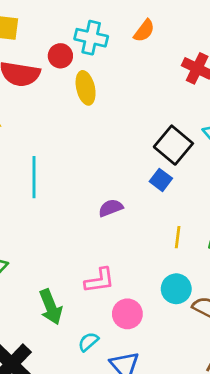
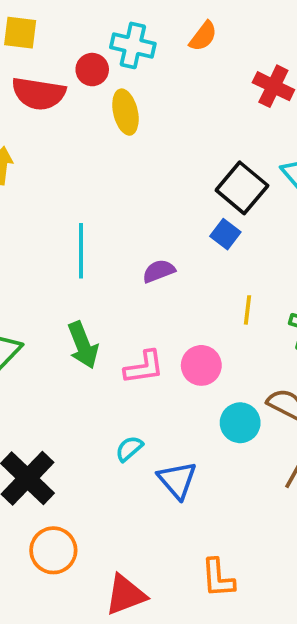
cyan line: (34, 177) -> (81, 251), moved
cyan circle: (176, 289) -> (240, 423), moved
green arrow: (51, 307) -> (83, 345), moved
pink circle: (127, 314) -> (201, 365), moved

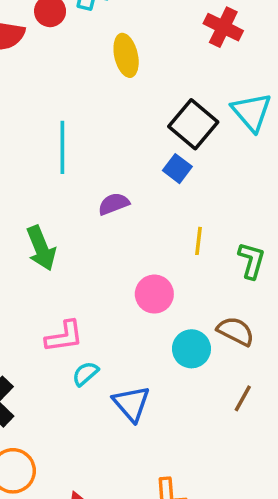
yellow ellipse: (125, 112) -> (126, 55), moved
cyan line: (81, 251) -> (62, 147), moved
green arrow: (83, 345) -> (41, 248), moved
pink L-shape: (144, 367) -> (64, 336), moved

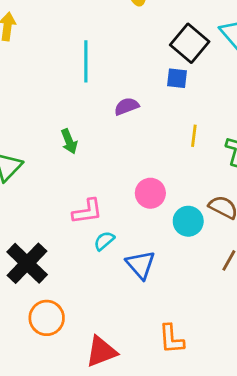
blue square: (177, 169) -> (177, 78), turned -30
green arrow: (41, 248) -> (69, 141), size x0.7
pink circle: (154, 294) -> (150, 193), moved

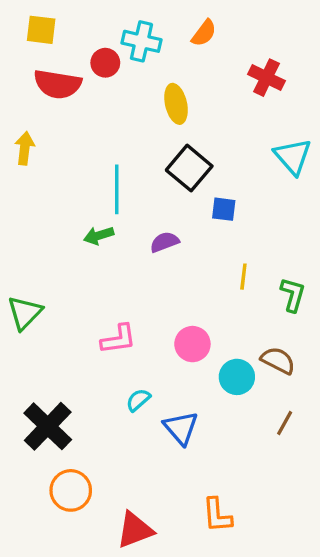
black square: (190, 43) -> (189, 168), moved
green arrow: (69, 141) -> (99, 235), moved, turned 95
pink L-shape: (87, 211) -> (118, 339), moved

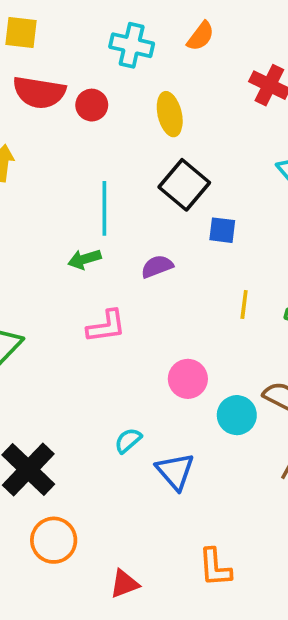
red circle: (105, 63) -> (92, 105), moved
pink L-shape: (118, 339) -> (106, 326), moved
red triangle: (135, 530) -> (124, 584), size x0.7

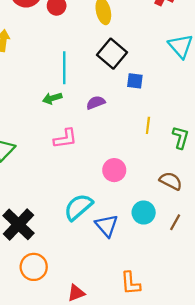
cyan circle: (237, 415) -> (144, 213), moved
cyan semicircle: (128, 440) -> (78, 207), size x1.8

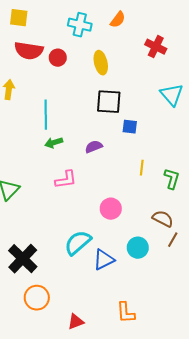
black square: (112, 54) -> (109, 102), turned -36
cyan line: (64, 68) -> (46, 115), moved
brown line: (175, 222) -> (173, 240), moved
blue triangle: (107, 226) -> (104, 260), turned 45

